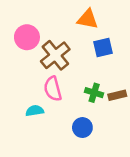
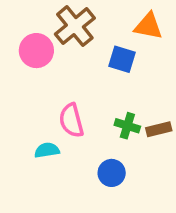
orange triangle: (88, 19) -> (148, 26), moved
blue square: (103, 48) -> (122, 59), moved, turned 30
brown cross: (55, 55) -> (75, 26), moved

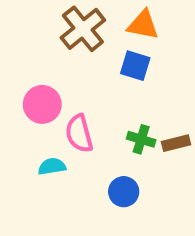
orange triangle: (148, 26) -> (143, 25), moved
pink circle: (36, 51) -> (42, 104), moved

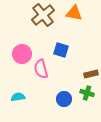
blue square: (135, 66) -> (61, 50), moved
green cross: (141, 139) -> (87, 93), moved
cyan semicircle: (52, 166) -> (18, 97), moved

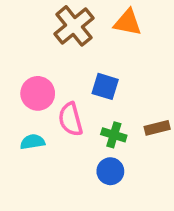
green cross: (87, 93) -> (114, 135), moved
cyan semicircle: (18, 97) -> (33, 142), moved

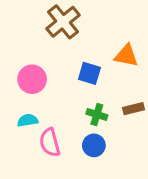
orange triangle: (128, 22) -> (126, 56), moved
pink semicircle: (71, 119) -> (50, 142), moved

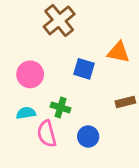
green cross: (97, 115) -> (61, 107), moved

